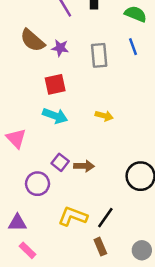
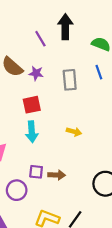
cyan arrow: (55, 116) -> (32, 132), turned 66
purple square: (60, 162) -> (36, 172), turned -32

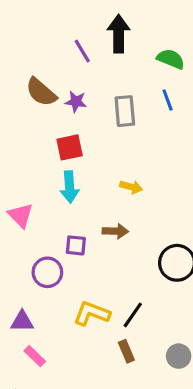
brown arrow: (57, 175) -> (115, 231), moved

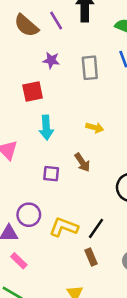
brown semicircle: (41, 92) -> (26, 26), moved
red square: (70, 147) -> (33, 91), moved
brown arrow: (115, 231) -> (82, 162), turned 54
purple circle: (47, 272) -> (29, 215), moved

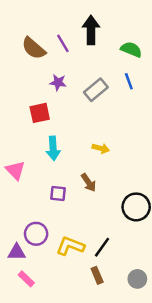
gray rectangle: (90, 68) -> (96, 90), turned 55

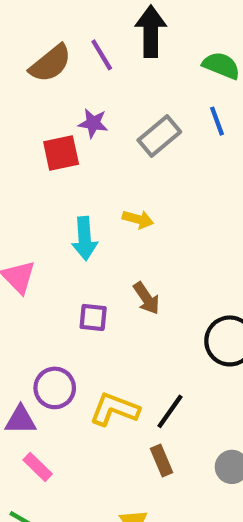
brown semicircle: (34, 48) -> (50, 63), turned -80
red square: (40, 113) -> (61, 153), moved
yellow arrow: (101, 148) -> (138, 219), moved

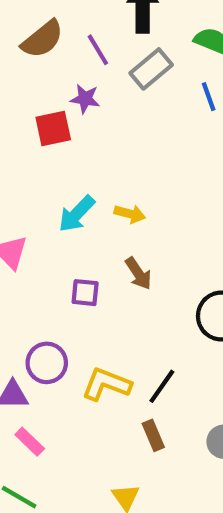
purple line: (102, 55) -> (98, 50), moved
gray rectangle: (159, 136) -> (151, 69), moved
yellow arrow: (138, 219) -> (130, 214), moved
cyan arrow: (85, 238) -> (77, 214), turned 48

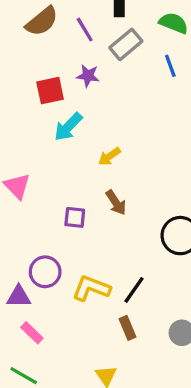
purple star: (85, 99) -> (88, 76), moved
cyan arrow: (77, 214) -> (68, 127), moved
yellow arrow: (130, 214) -> (109, 156), turned 130

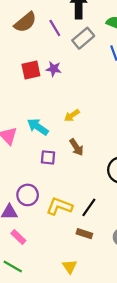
purple star: (88, 76) -> (54, 69), moved
cyan arrow: (68, 127) -> (38, 127), moved, turned 80
brown rectangle: (128, 328) -> (84, 234), turned -49

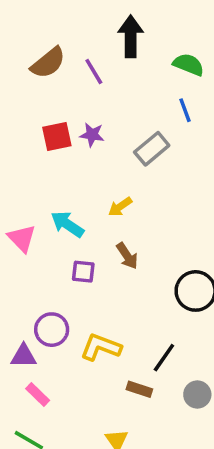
gray rectangle: (83, 38) -> (152, 149), moved
black line: (89, 207) -> (164, 358), moved

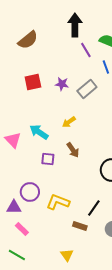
purple line: (94, 72) -> (86, 50), moved
purple star: (92, 135) -> (62, 84), moved

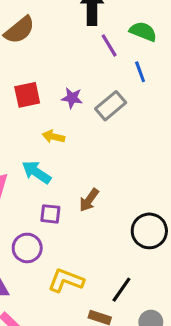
yellow arrow: (69, 122) -> (53, 137), moved, turned 48
brown arrow: (73, 150) -> (89, 200), turned 70
purple circle: (30, 192) -> (27, 248), moved

